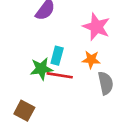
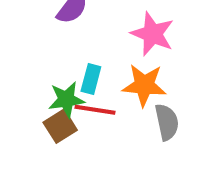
orange star: (91, 60) -> (144, 85), size x1.5
brown square: (24, 111) -> (60, 126), moved, turned 30

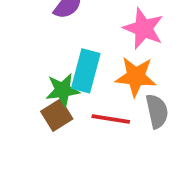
cyan rectangle: (91, 79) -> (86, 71), size x1.5
red line: (95, 110) -> (111, 119), moved

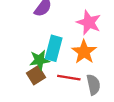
orange star: (136, 77) -> (84, 52), turned 30
gray semicircle: (157, 111) -> (93, 85), moved

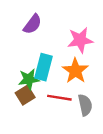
pink star: (89, 23) -> (80, 40), turned -30

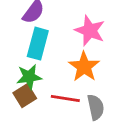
pink star: (80, 40) -> (90, 31), turned 30
cyan rectangle: (43, 67) -> (38, 44), moved

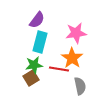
pink star: (90, 31) -> (76, 33), turned -30
red line: (65, 99) -> (59, 69), moved

